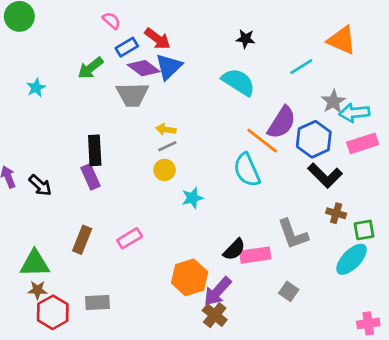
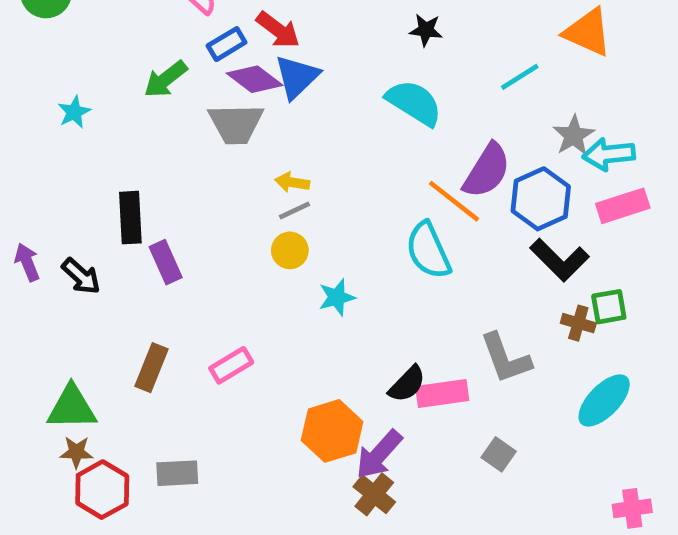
black rectangle: (95, 150) -> (130, 218), moved
green square: (364, 230) -> (609, 307), moved

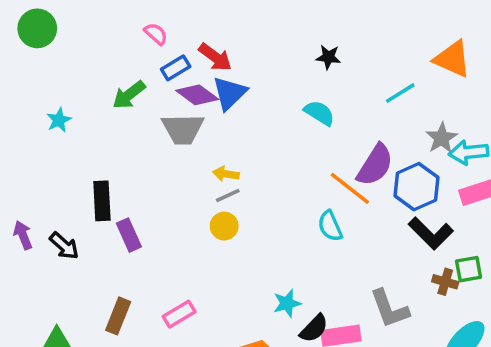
cyan semicircle: (414, 103) -> (319, 113), size x0.7
cyan semicircle: (428, 250) -> (330, 226), size x0.7
cyan star: (337, 297) -> (287, 303), moved

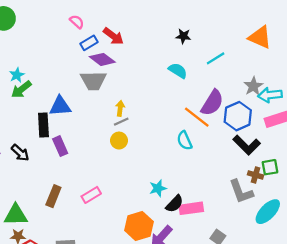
blue triangle: (230, 93) -> (60, 106), moved, turned 40
cyan line: (400, 93) -> (216, 58), moved
green arrow: (129, 95) -> (21, 89), moved
yellow arrow: (226, 174) -> (120, 108), turned 88
gray L-shape: (389, 309) -> (241, 192), moved

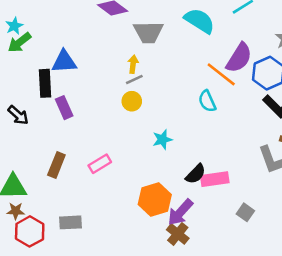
cyan semicircle: (178, 71) -> (199, 21), size x1.4
gray trapezoid: (93, 81) -> (148, 32), moved
cyan star: (158, 188) -> (162, 140), moved

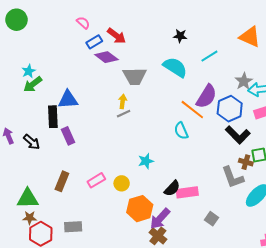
yellow circle: (132, 101) -> (122, 183), moved

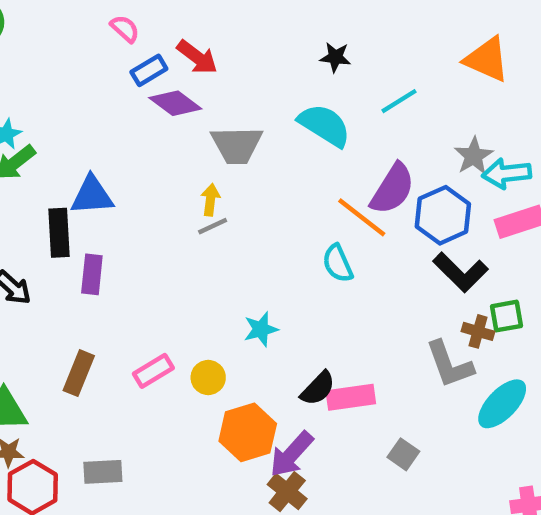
purple rectangle: (68, 136) -> (92, 274), turned 30

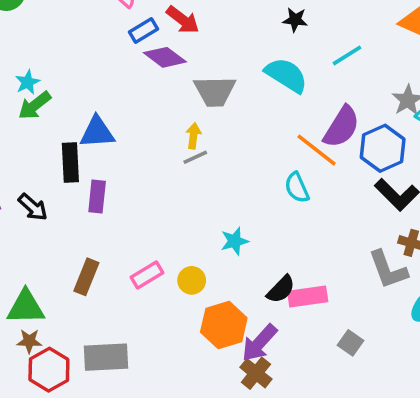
gray rectangle: (103, 472) -> (106, 357), size x1.4

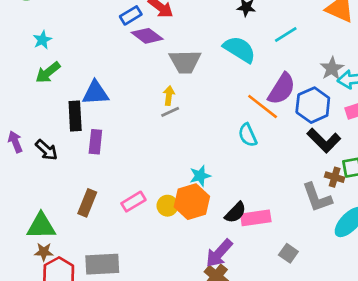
cyan star: (27, 82) -> (42, 40), moved
orange hexagon: (224, 325) -> (192, 202), moved

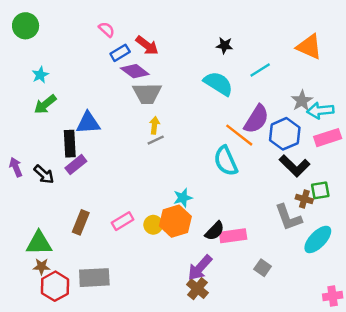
gray trapezoid: (185, 62) -> (147, 93), moved
cyan semicircle: (248, 135) -> (226, 161), size x1.4
purple rectangle: (95, 142) -> (76, 165), moved, turned 45

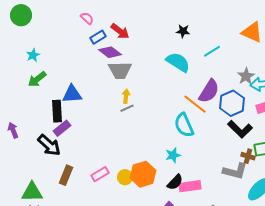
black arrow: (44, 174) -> (49, 145), moved, size x1.4
cyan star: (183, 198) -> (173, 155), moved
gray L-shape: (288, 217) -> (235, 171), turned -55

